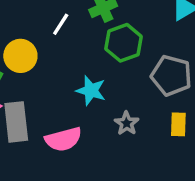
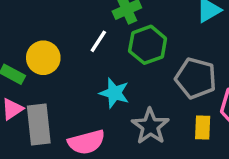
white line: (61, 24) -> (98, 41), moved
gray star: (127, 123) -> (150, 126), size x1.5

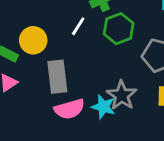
cyan star: (114, 93) -> (103, 107), moved
gray rectangle: (39, 124) -> (57, 77), moved

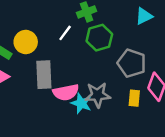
gray star: (122, 95) -> (98, 95), turned 30
pink semicircle: (69, 109) -> (66, 92), moved

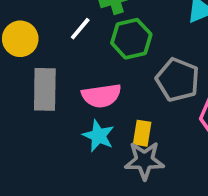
pink semicircle: (66, 92) -> (101, 96), moved
gray star: (98, 95) -> (144, 160), moved
yellow rectangle: (134, 98) -> (142, 133), moved

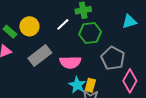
gray rectangle: (45, 89) -> (40, 55), turned 45
cyan star: (98, 136) -> (77, 85), moved

